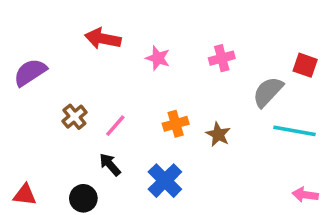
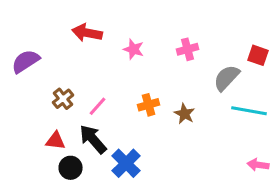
black arrow: (110, 165) -> (93, 139), size x1.5
blue cross: (165, 181) -> (126, 163), moved
red triangle: (25, 195) -> (56, 141), moved

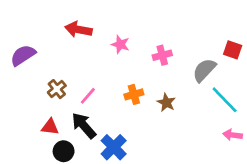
pink cross: (188, 49) -> (162, 55), moved
cyan line: (249, 111) -> (225, 100), turned 36
pink arrow: (258, 165) -> (233, 135), moved

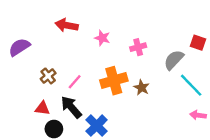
orange cross: (134, 94) -> (114, 81), size x1.6

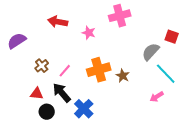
pink cross: (138, 47) -> (120, 16), moved, size x1.5
pink arrow: (198, 115) -> (157, 97), moved, turned -40

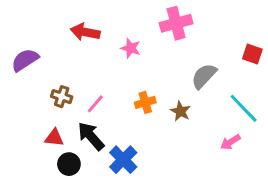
gray semicircle: (151, 52) -> (204, 76), moved
brown cross: (42, 66) -> (62, 97), turned -32
orange cross: (99, 70) -> (145, 102), size x0.6

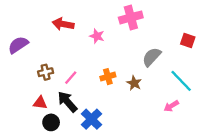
brown cross: (62, 97) -> (46, 72), turned -32

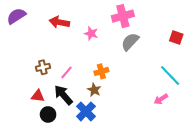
purple semicircle: (18, 45) -> (16, 16), moved
gray semicircle: (152, 57) -> (130, 42), moved
brown star: (134, 83) -> (94, 90), moved

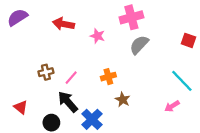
brown star: (94, 90) -> (123, 100), moved
red triangle: (38, 96) -> (21, 107), moved, turned 32

